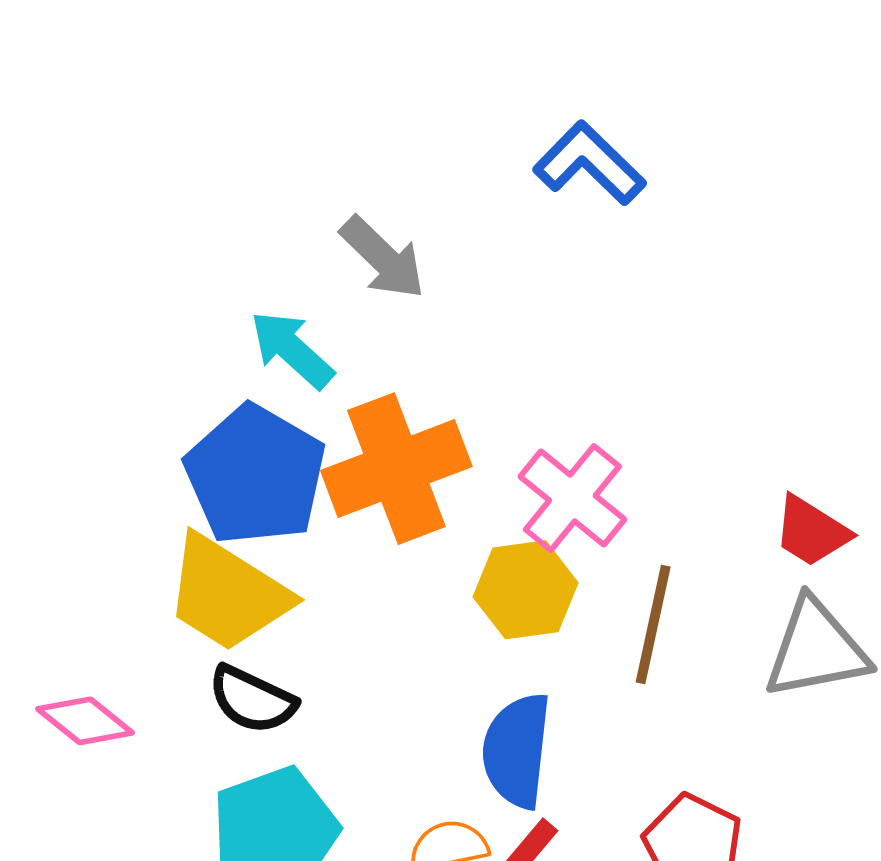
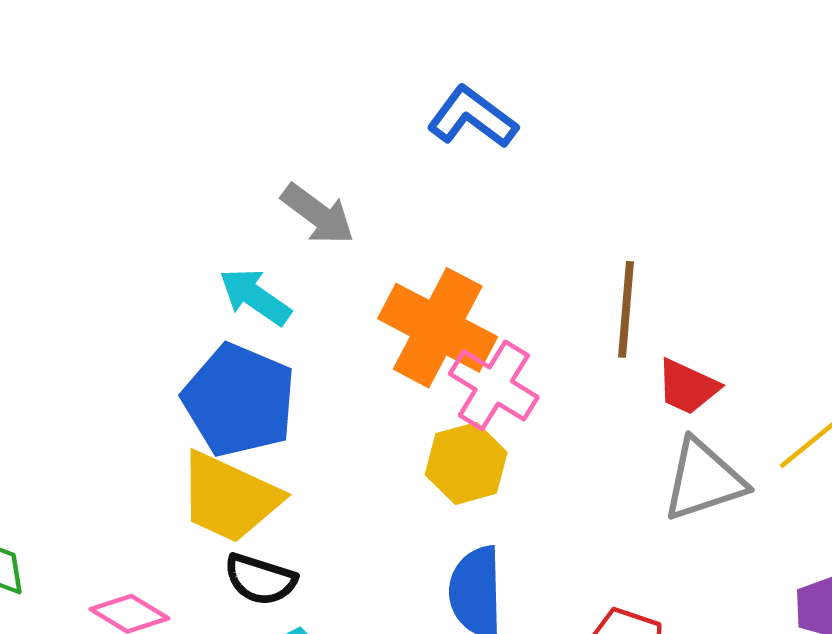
orange cross: (396, 469) -> (438, 328), moved, turned -34
brown line: (653, 625) -> (626, 309), moved

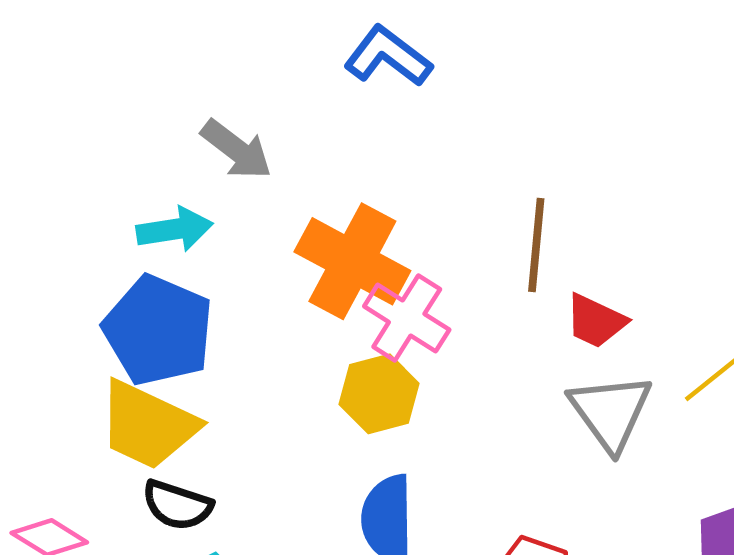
cyan arrow: (255, 297) -> (175, 229), turned 136
gray triangle: (704, 480) -> (610, 412), turned -48

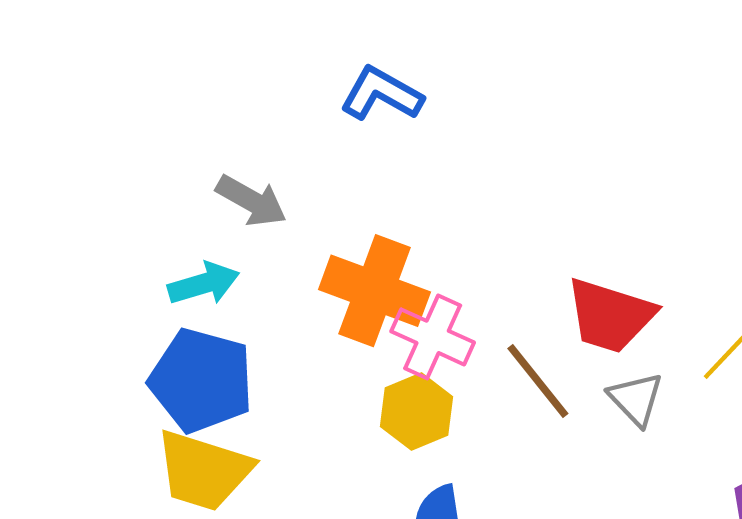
brown line: (536, 245) -> (538, 381), moved, turned -36
red trapezoid: (596, 321) -> (610, 316), size x1.5
gray triangle: (610, 412) -> (636, 399), size x0.7

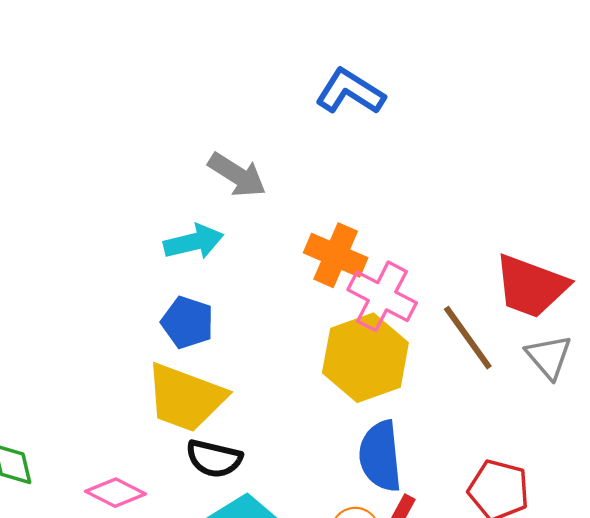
orange cross: (374, 291) -> (336, 255), size x0.7
blue pentagon: (201, 380) -> (187, 322), size x0.6
yellow hexagon: (416, 412) -> (365, 358), size x1.4

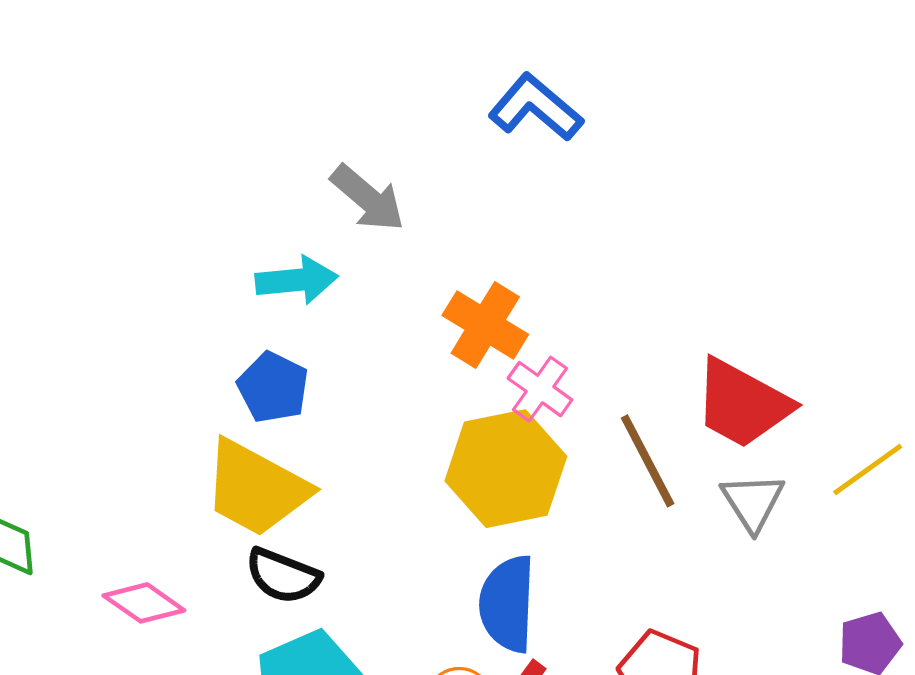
pink cross: (382, 296) -> (540, 389), size x0.7

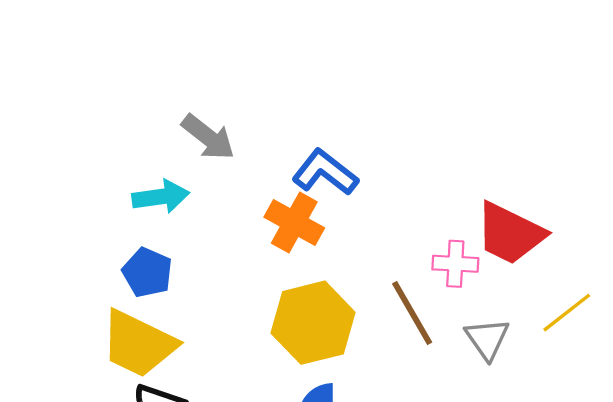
blue L-shape: (536, 107) -> (325, 172), moved
pink cross: (540, 389) -> (455, 264), moved, turned -30
red trapezoid: (742, 404) -> (510, 233), moved

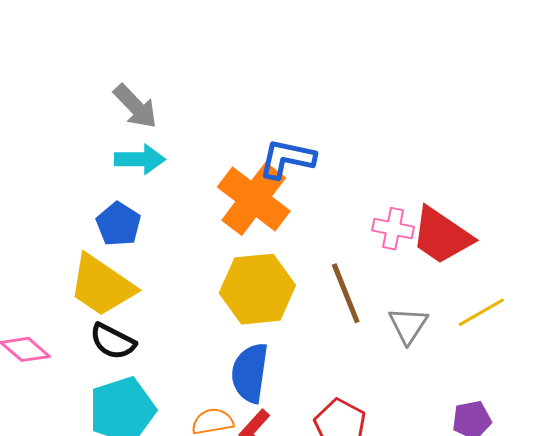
gray arrow: (208, 137) -> (135, 106), moved
blue L-shape: (325, 172) -> (287, 159), turned -34
orange cross: (294, 223) -> (254, 199), size x1.4
pink cross: (455, 264) -> (393, 229), moved

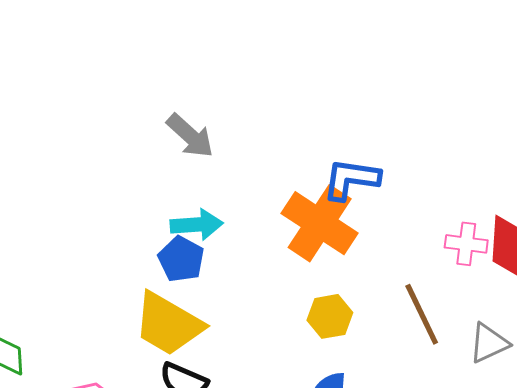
cyan arrow: (140, 159) -> (197, 225), moved
yellow hexagon: (257, 289) -> (330, 316), size x0.6
gray triangle: (408, 325) -> (489, 343), turned 36

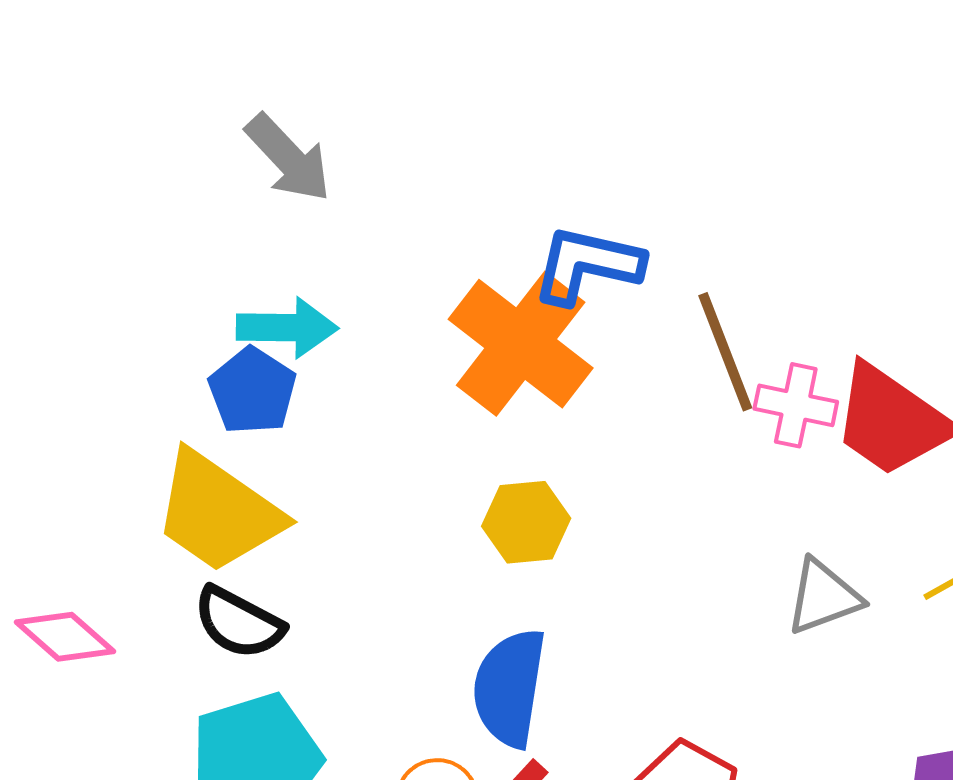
brown line: (422, 314) -> (725, 352), moved

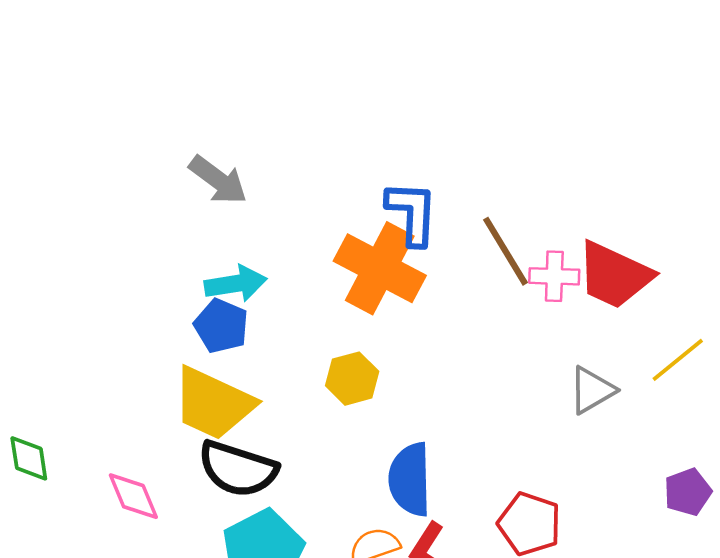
blue L-shape: (587, 265) -> (412, 213), turned 90
yellow hexagon: (526, 522) -> (352, 379), moved
black semicircle: (239, 623) -> (238, 469), size x1.4
pink diamond: (65, 637) -> (133, 496), turned 36

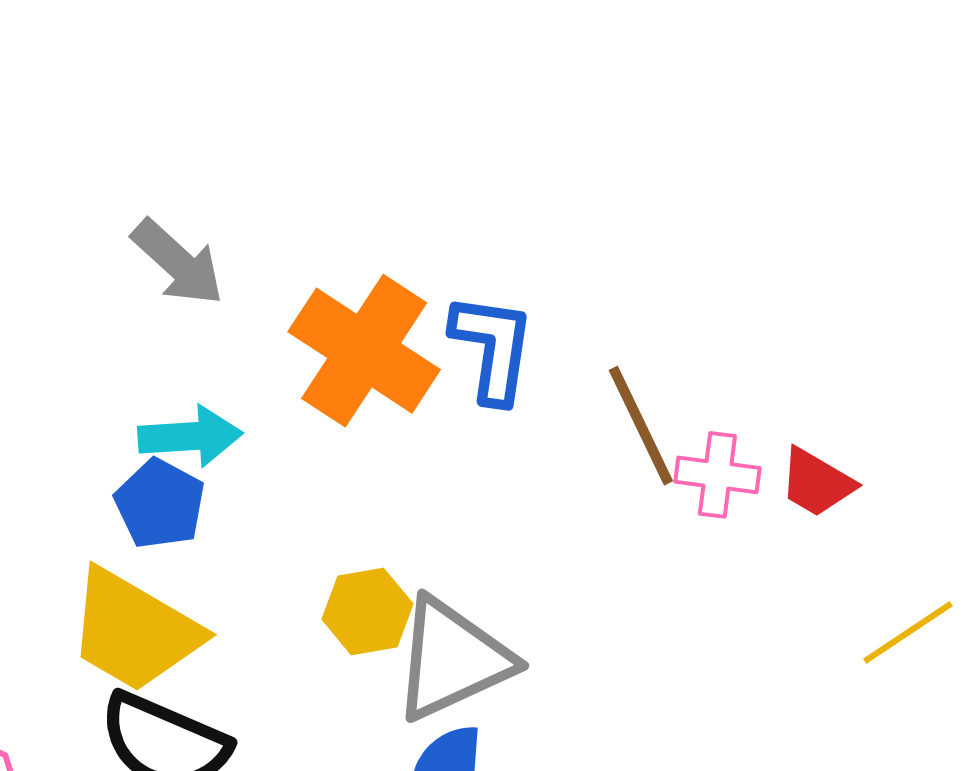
orange cross: (380, 268) -> (364, 351), moved
red trapezoid: (614, 275) -> (817, 483), size x0.6
gray triangle: (592, 390) -> (452, 659), moved, size x1.6

